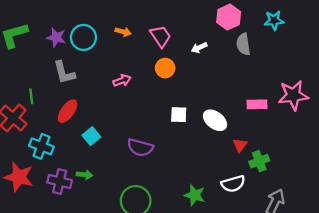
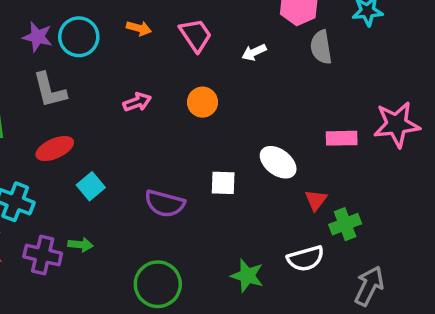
orange circle: (165, 68) -> (202, 102), moved
red ellipse: (68, 111) -> (55, 148), turned 30
white square: (179, 115) -> (223, 183), moved

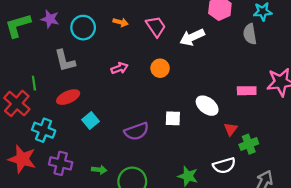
purple star: (38, 37) -> (50, 19), moved
gray semicircle: (321, 47) -> (250, 34), moved
white arrow: (254, 52) -> (192, 37), size x1.6
purple semicircle: (165, 203) -> (137, 131), turned -35
green arrow: (80, 245) -> (99, 170), moved

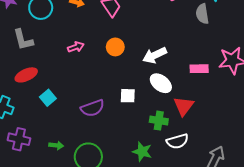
white arrow: (192, 37) -> (155, 55), moved
red triangle: (231, 129) -> (184, 106), size x1.5
green cross: (249, 144) -> (159, 121), moved, turned 30

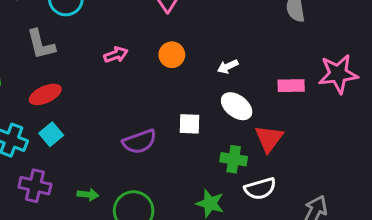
white arrow: (155, 55) -> (228, 66), size x0.6
cyan square: (48, 98) -> (51, 134), moved

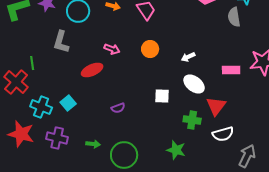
gray L-shape: (41, 44) -> (61, 42), turned 30
pink arrow: (116, 55) -> (112, 49), turned 42
red ellipse: (45, 94) -> (92, 70), moved
purple semicircle: (139, 142) -> (118, 108), moved, size x0.6
white semicircle: (260, 189) -> (223, 134), moved

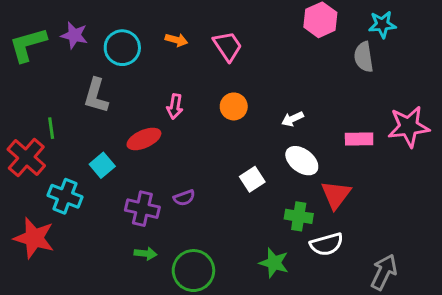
pink arrow: (112, 49) -> (175, 106), turned 77
white square: (162, 96) -> (252, 179), turned -35
cyan square: (68, 103) -> (102, 165), moved
white semicircle: (223, 134) -> (327, 244), moved
purple cross: (57, 138) -> (142, 209), moved

